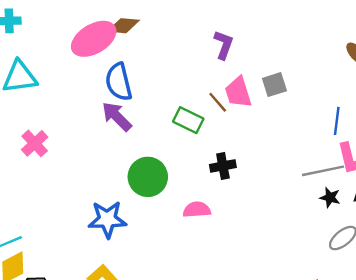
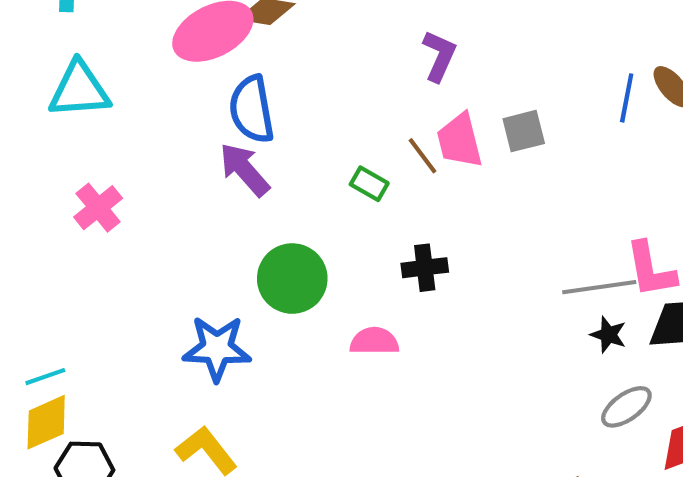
green rectangle: (188, 120) -> (369, 184), size x0.7
blue line: (337, 121) -> (627, 98), moved

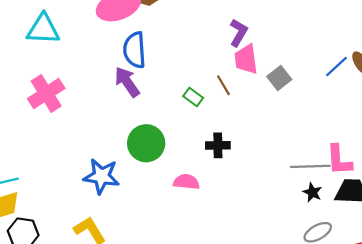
blue line: (627, 98) -> (336, 66), turned 30
gray square: (524, 131) -> (279, 78), turned -30
pink trapezoid: (460, 141) -> (246, 59), moved
pink cross: (98, 208) -> (46, 94), size x1.4

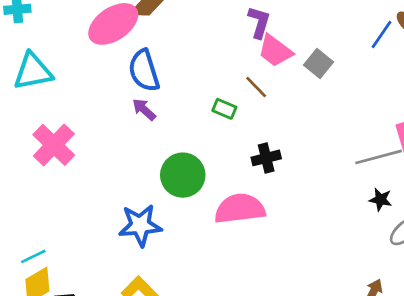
pink trapezoid: (246, 59) -> (275, 51), turned -32
purple arrow: (127, 82) -> (144, 109), size x0.7
pink semicircle: (186, 182) -> (240, 209), size x1.6
black star: (312, 192) -> (381, 200), moved

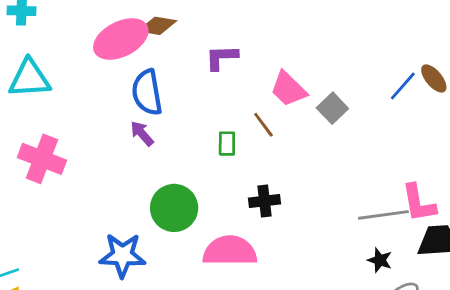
purple L-shape: (259, 22) -> (221, 57), moved, turned -116
green rectangle: (224, 109) -> (227, 144), turned 60
pink cross: (54, 145) -> (42, 159), turned -30

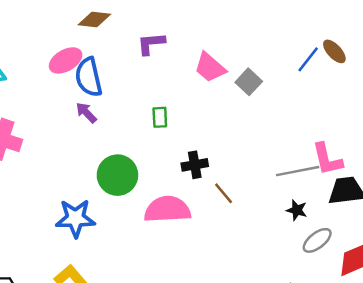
pink ellipse: (121, 39) -> (66, 60), moved, size x0.7
brown line: (263, 125) -> (224, 193), moved

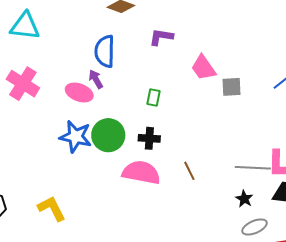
pink ellipse: (66, 60) -> (79, 93), moved, turned 36
gray square: (249, 82) -> (232, 87), turned 30
black cross: (195, 165) -> (149, 138), moved
blue star: (75, 218) -> (76, 137), moved

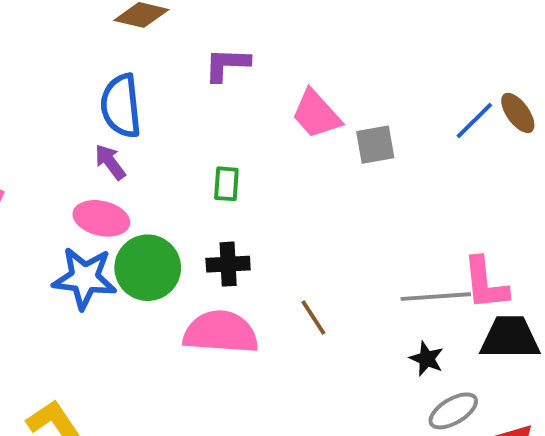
pink ellipse: (79, 93) -> (101, 218), moved

